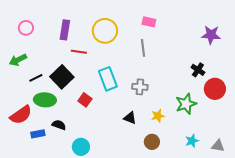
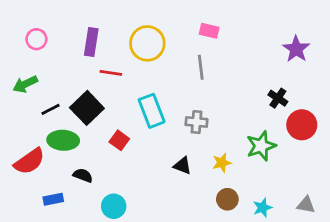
purple star: (211, 35) -> (296, 49), turned 30
blue rectangle: (38, 134) -> (53, 199), moved
cyan star: (192, 141) -> (262, 208), moved
brown circle: (152, 142) -> (227, 199), moved

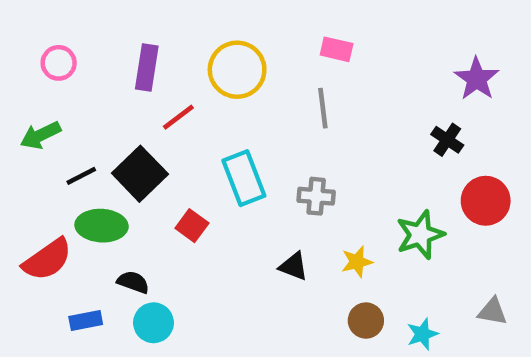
red line: (111, 73) -> (178, 117), turned -45
black cross: (278, 98) -> (447, 140), moved
gray triangle: (306, 205) -> (492, 311), moved
cyan circle: (114, 206) -> (153, 323), moved

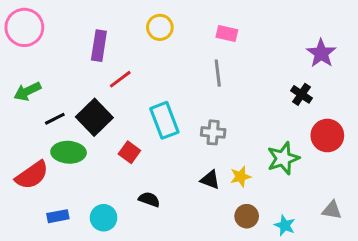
pink circle: (59, 63) -> (24, 27), moved, size x1.6
yellow circle: (237, 70) -> (160, 27), moved, size x0.7
black triangle: (294, 266) -> (210, 180), moved
black semicircle: (133, 282) -> (149, 199), moved
cyan star: (422, 334) -> (285, 225), turned -30

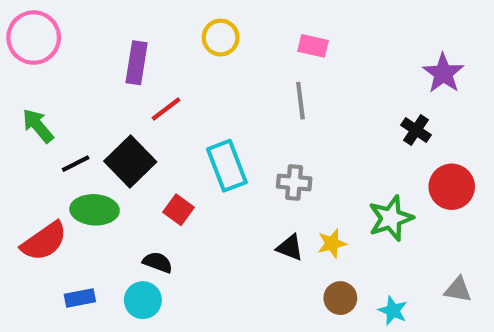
green arrow: (27, 91) -> (38, 126), turned 76
black semicircle: (149, 199) -> (158, 262), moved

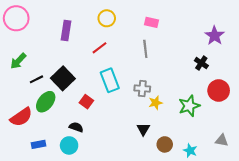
red line: (166, 109) -> (100, 48), moved
green arrow: (38, 126) -> (18, 61), turned -96
green ellipse: (95, 210) -> (46, 102), turned -55
yellow star: (332, 243) -> (156, 103), moved
black triangle: (290, 248) -> (143, 129), moved, turned 40

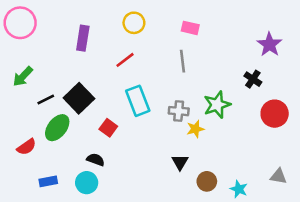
green star: (189, 106) -> (217, 105), moved
red semicircle: (21, 117) -> (27, 147), size x0.7

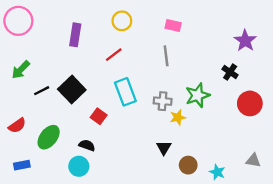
green ellipse: (57, 128) -> (49, 137), moved
red semicircle: (27, 147) -> (17, 126), moved
blue rectangle: (48, 181) -> (22, 165), moved

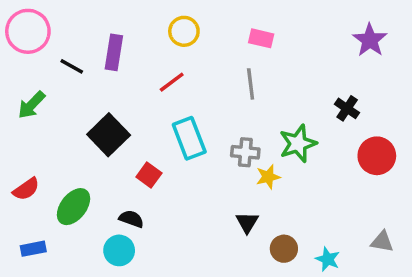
purple star: (245, 41) -> (370, 40), moved
black line: (42, 91) -> (72, 66), moved, turned 56

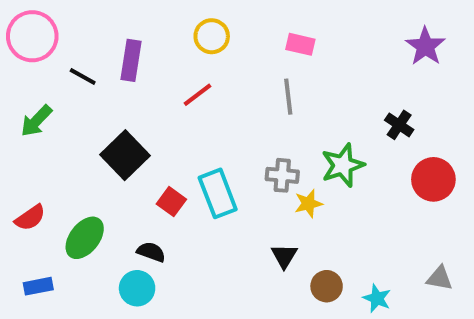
cyan rectangle: (189, 138) -> (218, 193), moved

